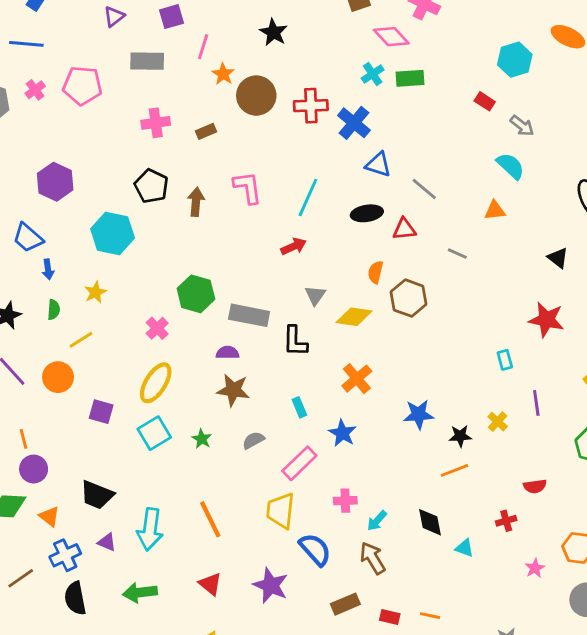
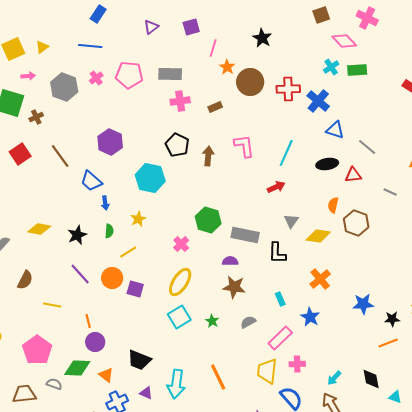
gray rectangle: (147, 61) -> (170, 74), moved
purple square: (101, 412) -> (135, 289), moved
pink cross: (345, 501) -> (297, 364), moved

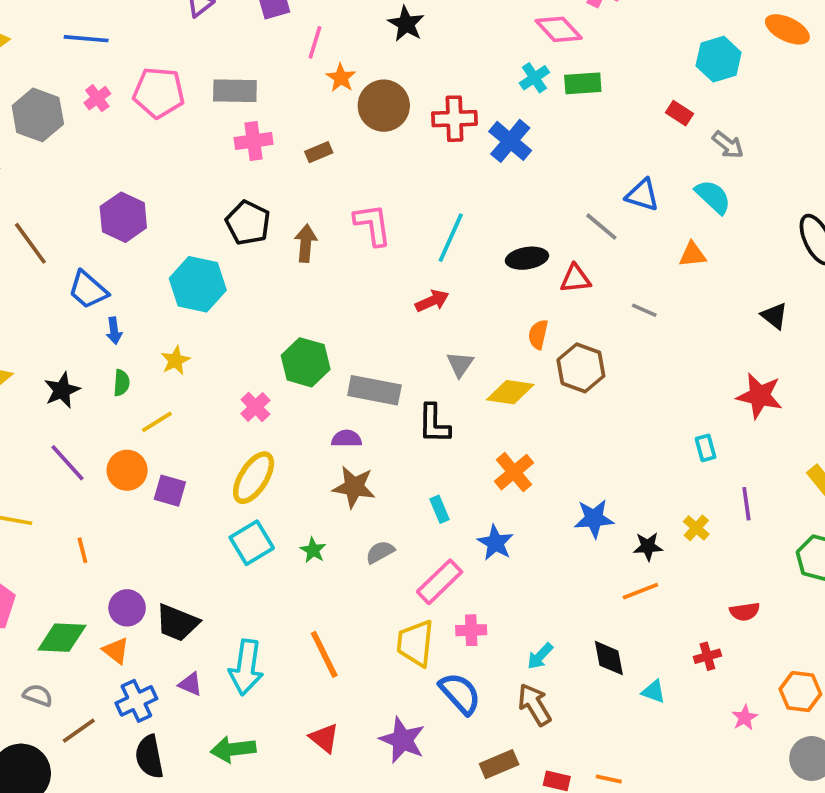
blue triangle: (335, 130) -> (642, 195), moved
purple circle: (95, 342) -> (127, 608), moved
gray semicircle: (54, 384) -> (38, 695), moved

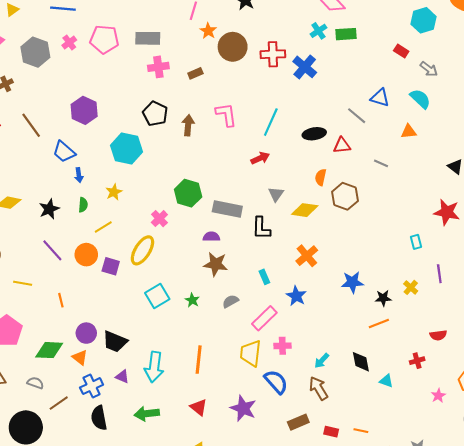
yellow ellipse: (254, 478) -> (142, 250), moved
orange line: (324, 654) -> (199, 360), turned 32

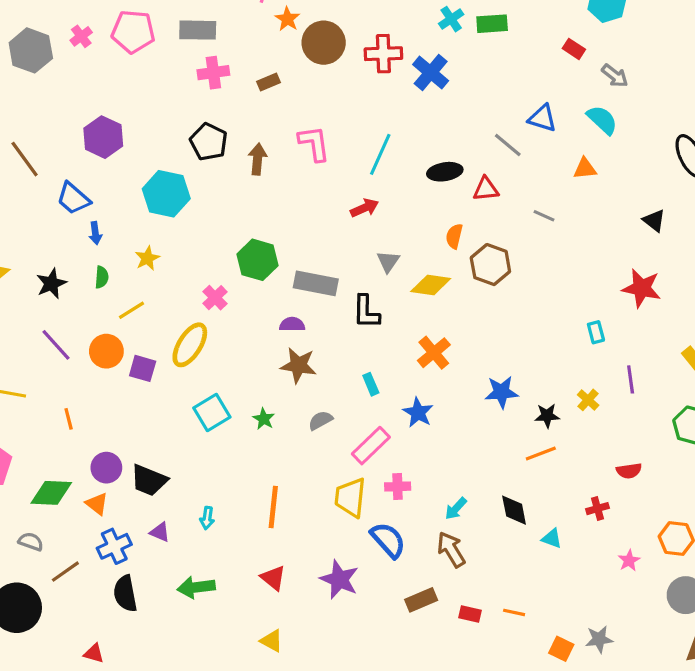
cyan arrow: (154, 367) -> (207, 518), size x0.5

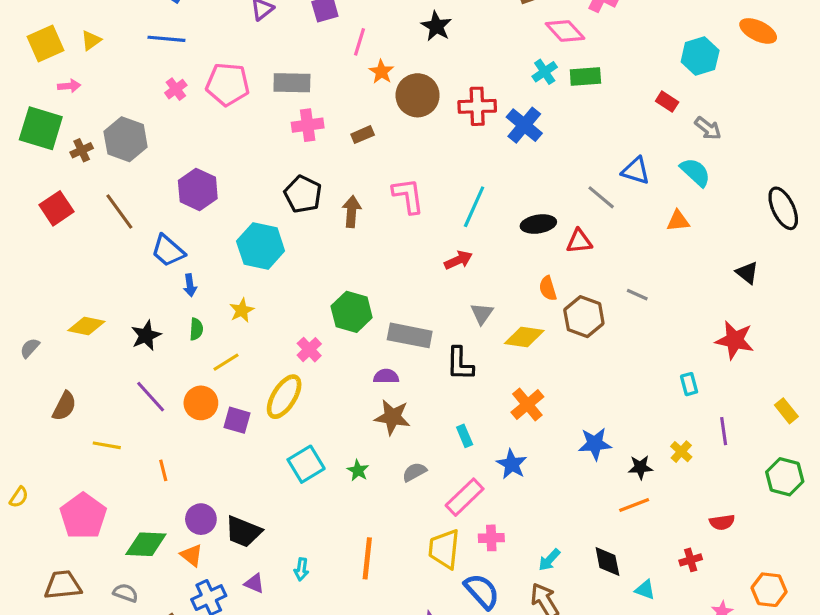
gray hexagon: (31, 50) -> (126, 139), moved
gray line: (544, 216) -> (637, 295), moved
orange semicircle: (454, 236) -> (548, 288), turned -30

